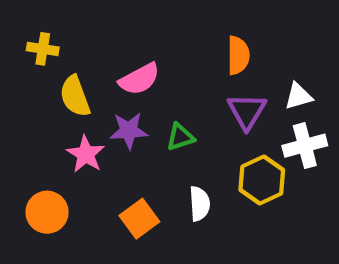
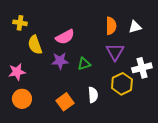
white triangle: (298, 96) -> (135, 27), moved
pink star: (86, 154) -> (17, 72), moved, turned 30

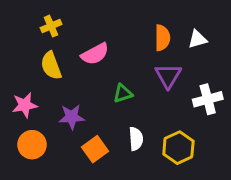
yellow cross: (20, 23) -> (51, 26), moved, turned -32
purple star: (60, 61) -> (72, 117), moved
yellow hexagon: (122, 84) -> (178, 148), moved

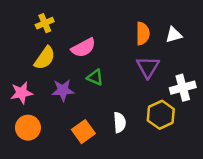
yellow semicircle: (51, 66) -> (45, 58), turned -125
green triangle: (123, 93) -> (95, 77), moved, turned 42
purple star: (72, 117) -> (63, 90), moved
yellow hexagon: (178, 148) -> (161, 115), moved

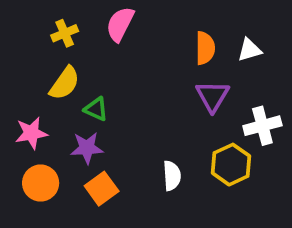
pink semicircle: (83, 48) -> (120, 24), moved, turned 145
green triangle: (95, 77) -> (96, 109), moved
purple star: (63, 90) -> (87, 148), moved
orange square: (83, 132) -> (102, 189), moved

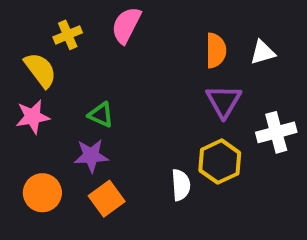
yellow semicircle: (65, 83) -> (40, 70), moved, turned -72
pink star: (31, 133) -> (33, 117), moved
yellow hexagon: (231, 165) -> (220, 162), moved

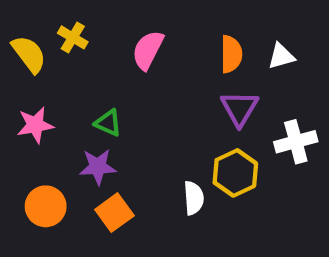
pink semicircle: (126, 25) -> (148, 50), moved
yellow cross: (68, 35) -> (73, 37), turned -36
yellow semicircle: (40, 70) -> (29, 54), moved

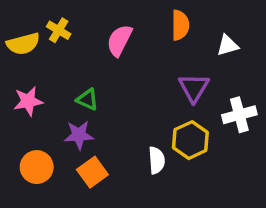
yellow semicircle: (29, 54) -> (23, 44), turned 112
orange semicircle: (231, 54) -> (180, 25), moved

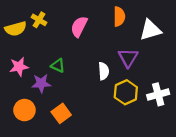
white triangle: (228, 45) -> (150, 30), size x1.5
white cross: (239, 115) -> (158, 94), moved
purple star: (79, 135) -> (41, 83), moved
white semicircle: (157, 160) -> (104, 71), moved

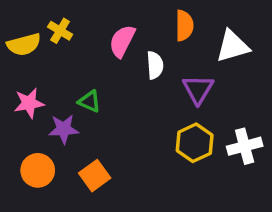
white semicircle: (104, 71) -> (155, 65), moved

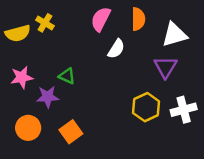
pink semicircle: (122, 41) -> (101, 19), moved
white semicircle: (155, 65) -> (116, 49), turned 36
purple triangle: (198, 89) -> (165, 67), moved

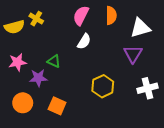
white semicircle: (116, 49) -> (84, 41), moved
yellow hexagon: (146, 107) -> (103, 86), moved
orange square: (71, 132) -> (57, 106), turned -30

